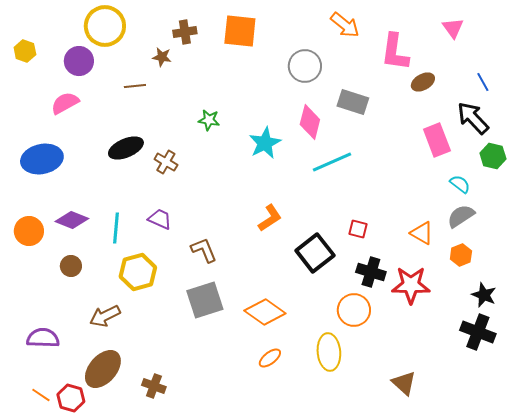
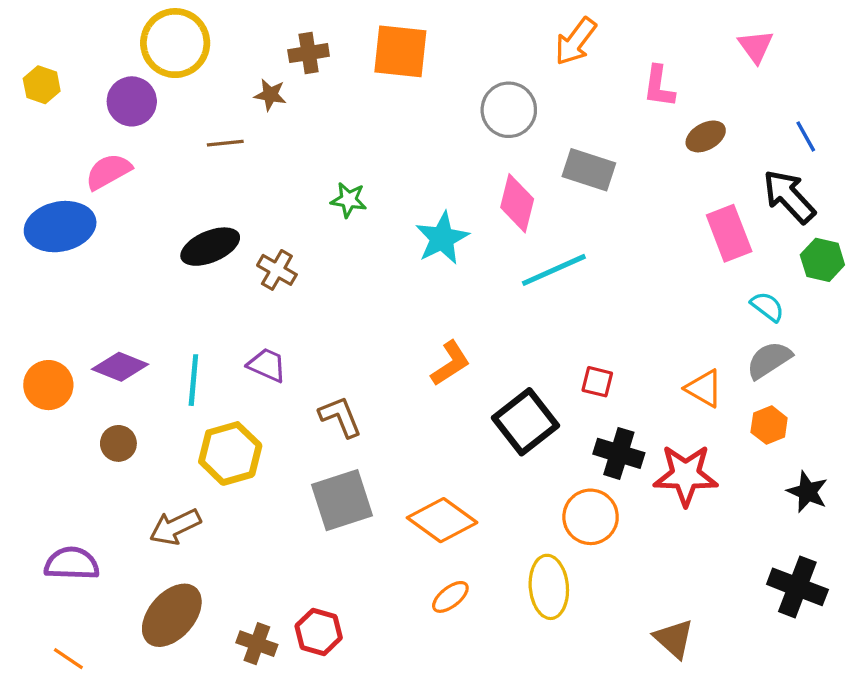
orange arrow: (345, 25) -> (576, 41), turned 88
pink L-shape: (395, 52) -> (659, 86), size x0.7
blue ellipse: (42, 159) -> (60, 227), moved
black cross: (478, 332) -> (797, 587), moved
red hexagon: (71, 398) -> (319, 632), moved

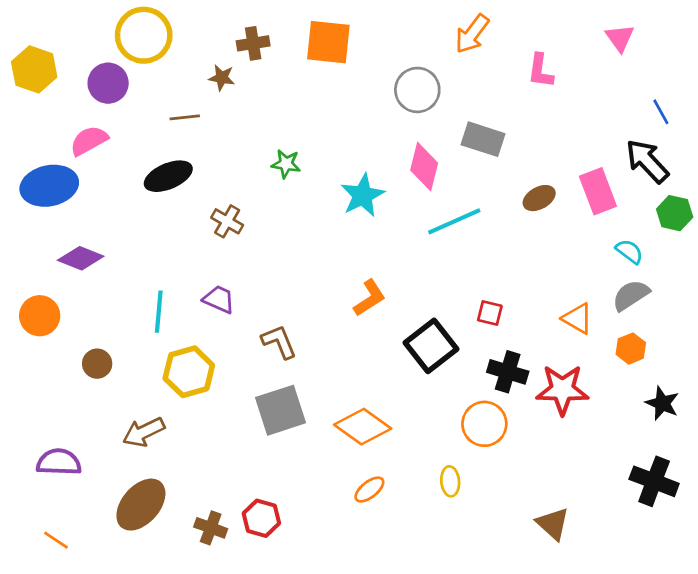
yellow hexagon: (42, 85) -> (34, 69), size x1.5
brown ellipse: (706, 136) -> (539, 198), moved
black ellipse: (210, 247) -> (168, 176), moved
purple diamond: (120, 367) -> (81, 258), moved
yellow ellipse: (549, 587) -> (450, 481), size x0.6

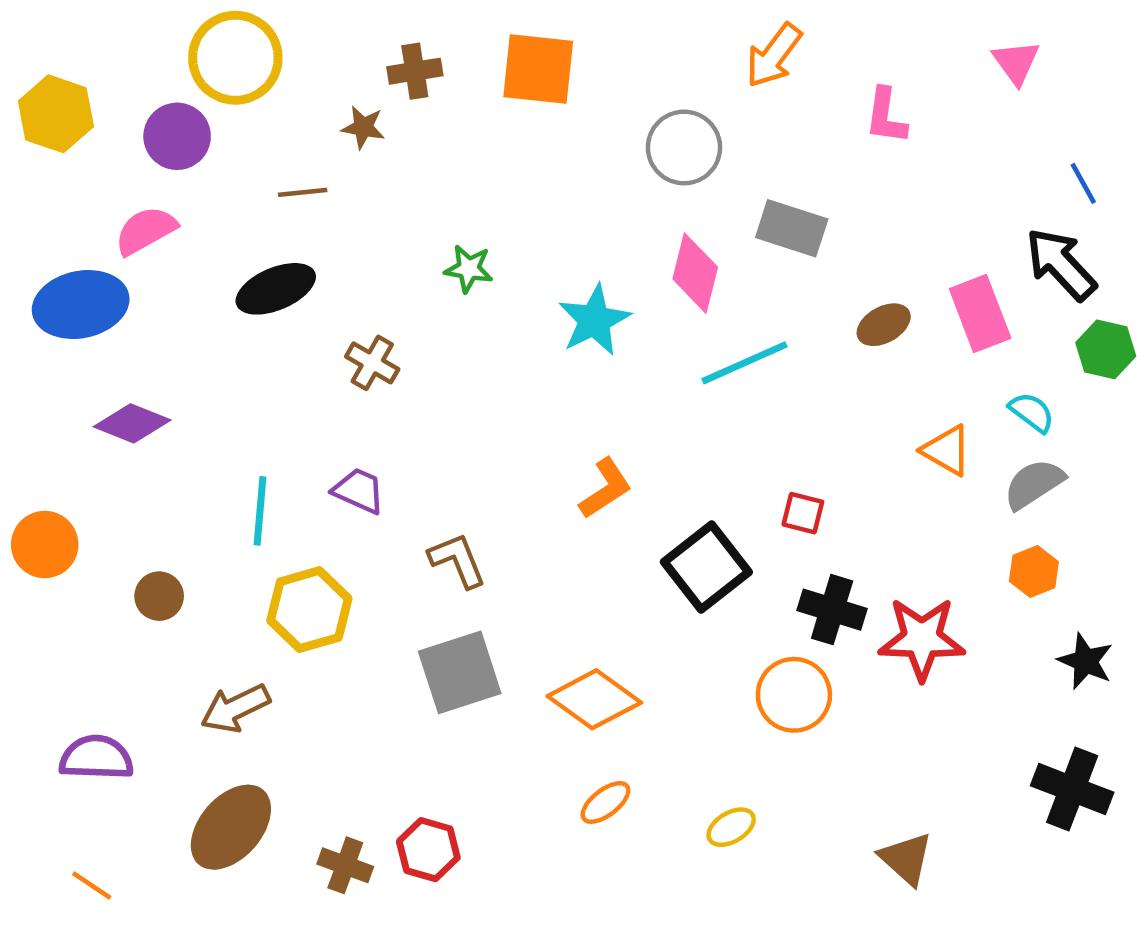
orange circle: (40, 316) -> (45, 545), moved
orange triangle: (577, 318) -> (946, 450), moved
yellow ellipse: (450, 481) -> (731, 827), moved, turned 64

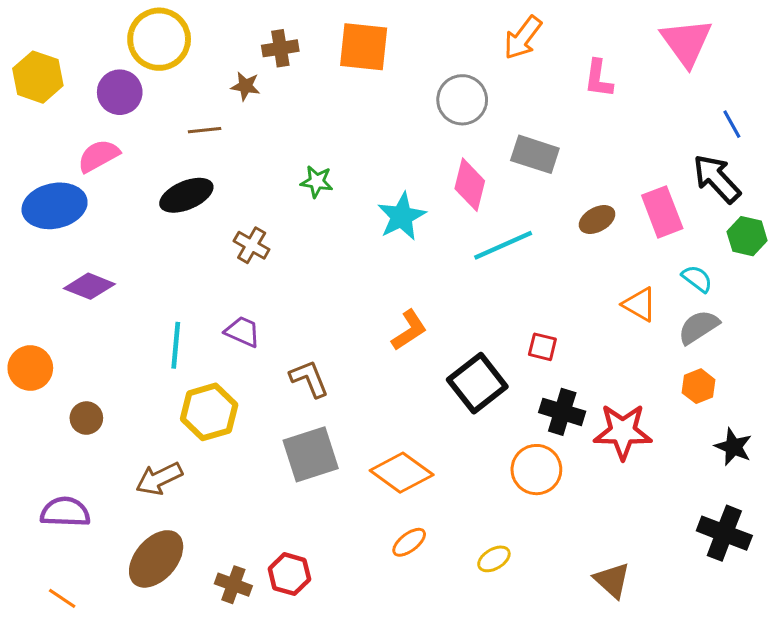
pink triangle: (1016, 62) -> (686, 42), size x1.6
brown circle: (159, 596) -> (86, 418), moved

